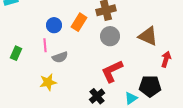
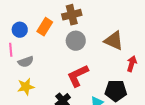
yellow star: (48, 82) -> (26, 87), moved

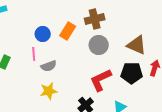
black pentagon: (116, 91) -> (132, 73), moved

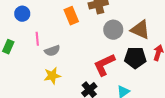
orange rectangle: (68, 31) -> (71, 16), turned -54
blue circle: (43, 34) -> (22, 14), moved
gray circle: (99, 45) -> (113, 30), moved

